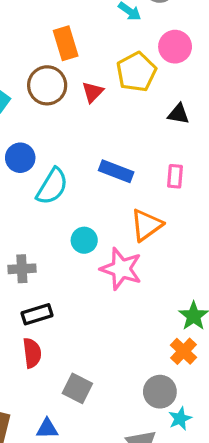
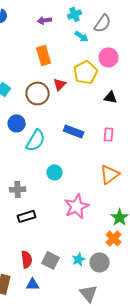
brown circle: (47, 85) -> (38, 93), moved
orange triangle: (146, 225) -> (110, 174), moved
pink star: (121, 269) -> (77, 206), moved, turned 30
red semicircle: (32, 353) -> (27, 259), moved
cyan star: (180, 419) -> (79, 259), moved

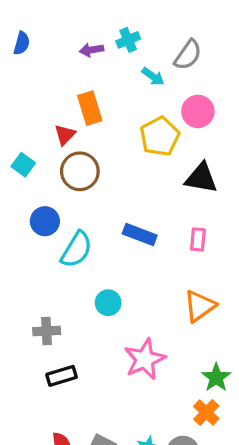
cyan cross: (75, 14) -> (128, 40), moved
red triangle: (60, 84) -> (65, 135), moved
black triangle: (111, 97) -> (201, 178), size x1.5

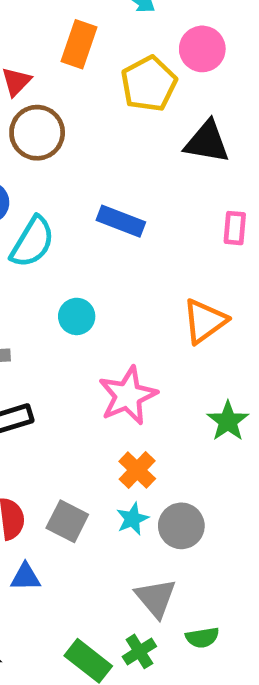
orange rectangle: (90, 108) -> (79, 44), moved, turned 36
pink rectangle: (198, 239) -> (235, 228), moved
orange cross: (206, 412) -> (137, 470), moved

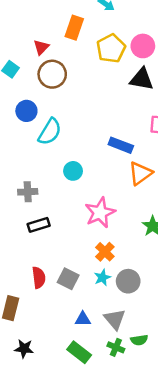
pink circle: (202, 49) -> (143, 46), moved
blue rectangle: (121, 221) -> (121, 145), moved
blue triangle: (25, 577) -> (83, 319), moved
green cross: (139, 651) -> (116, 347), moved, turned -35

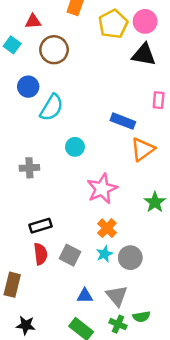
red triangle: (41, 47) -> (33, 21), moved, turned 42
black rectangle: (39, 225) -> (40, 226), moved

